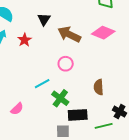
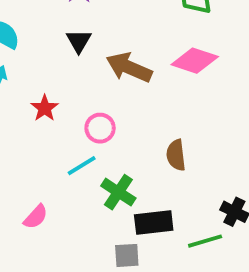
red star: (25, 40) -> (45, 108), moved
pink circle: (66, 64) -> (100, 128), moved
brown semicircle: (99, 87) -> (176, 155), moved

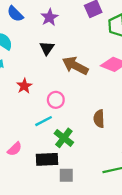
black rectangle: (154, 223) -> (47, 159), moved

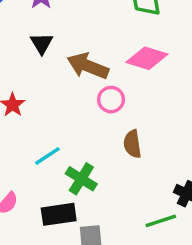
pink circle: (56, 100) -> (111, 100), moved

